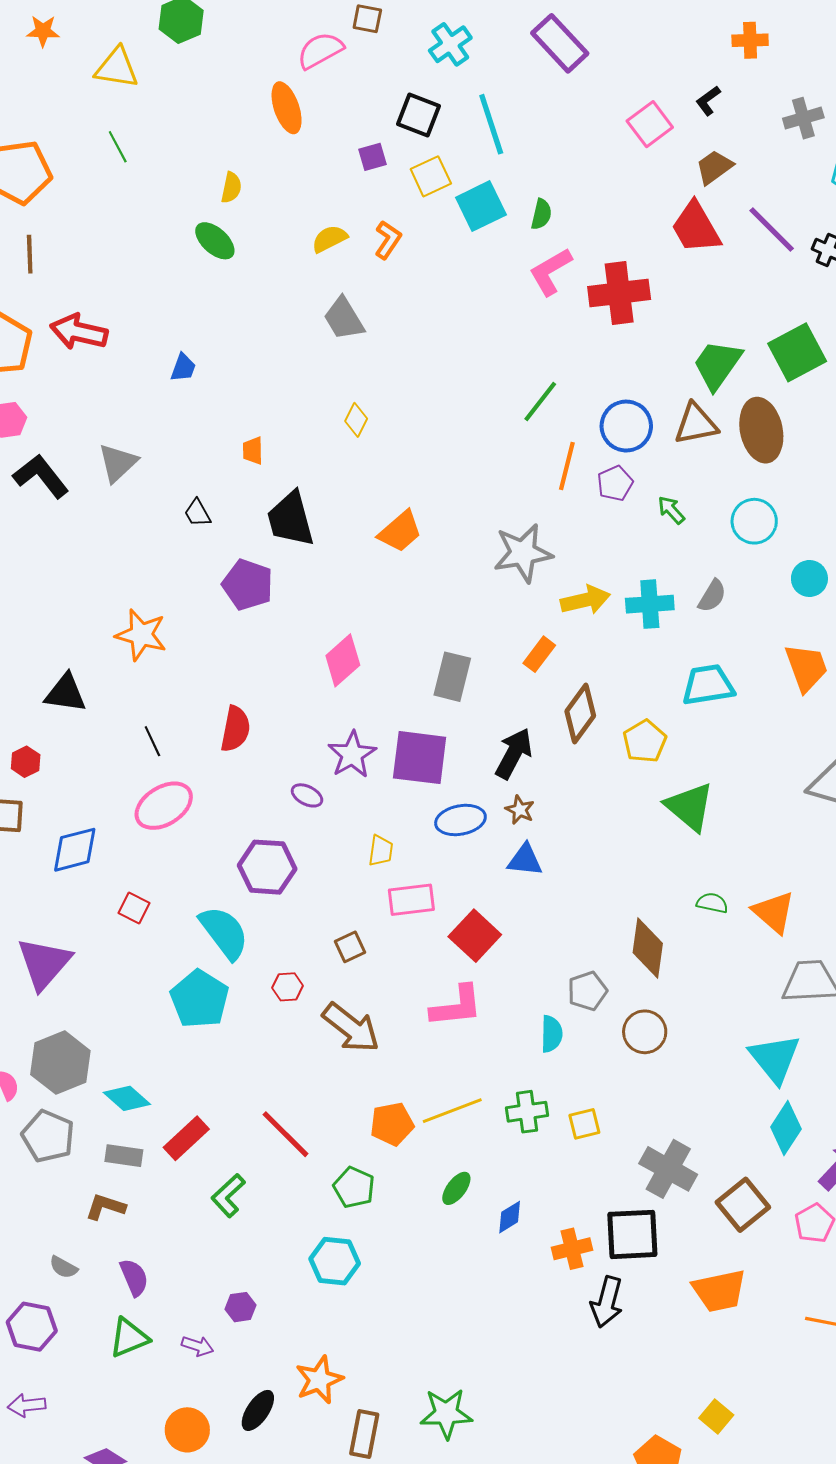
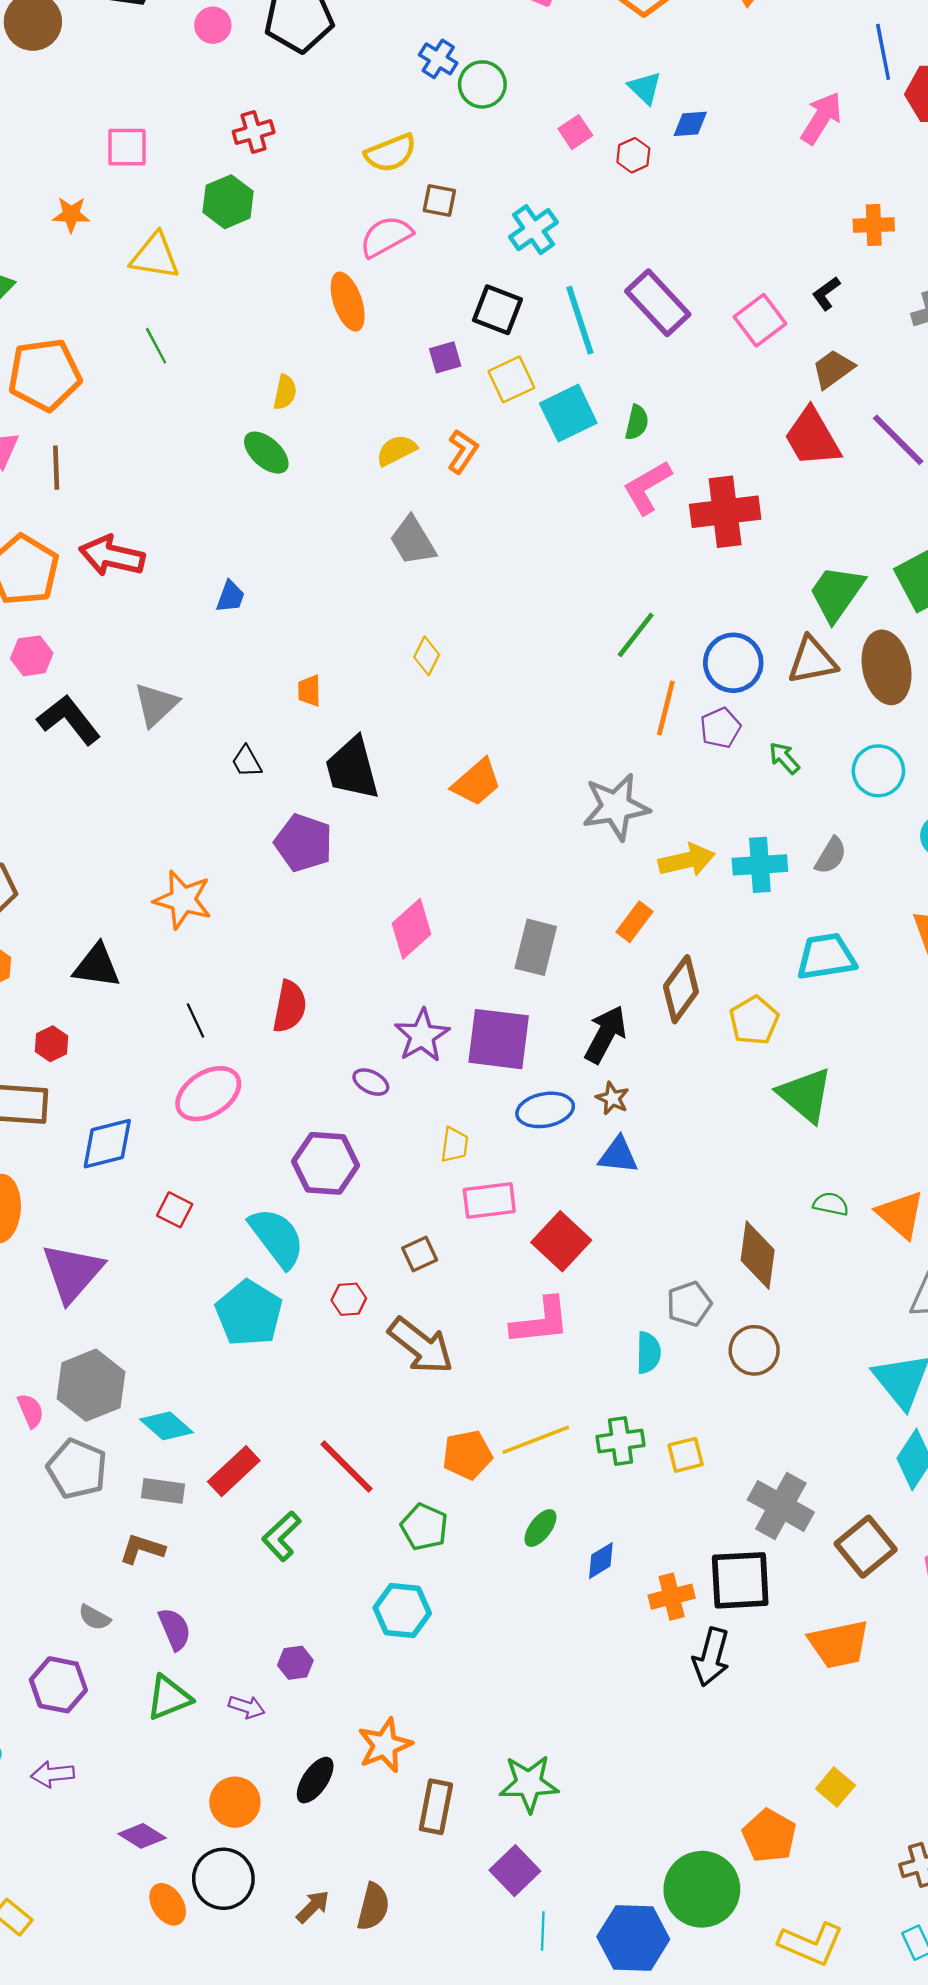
purple rectangle: (560, 43) -> (658, 303), moved

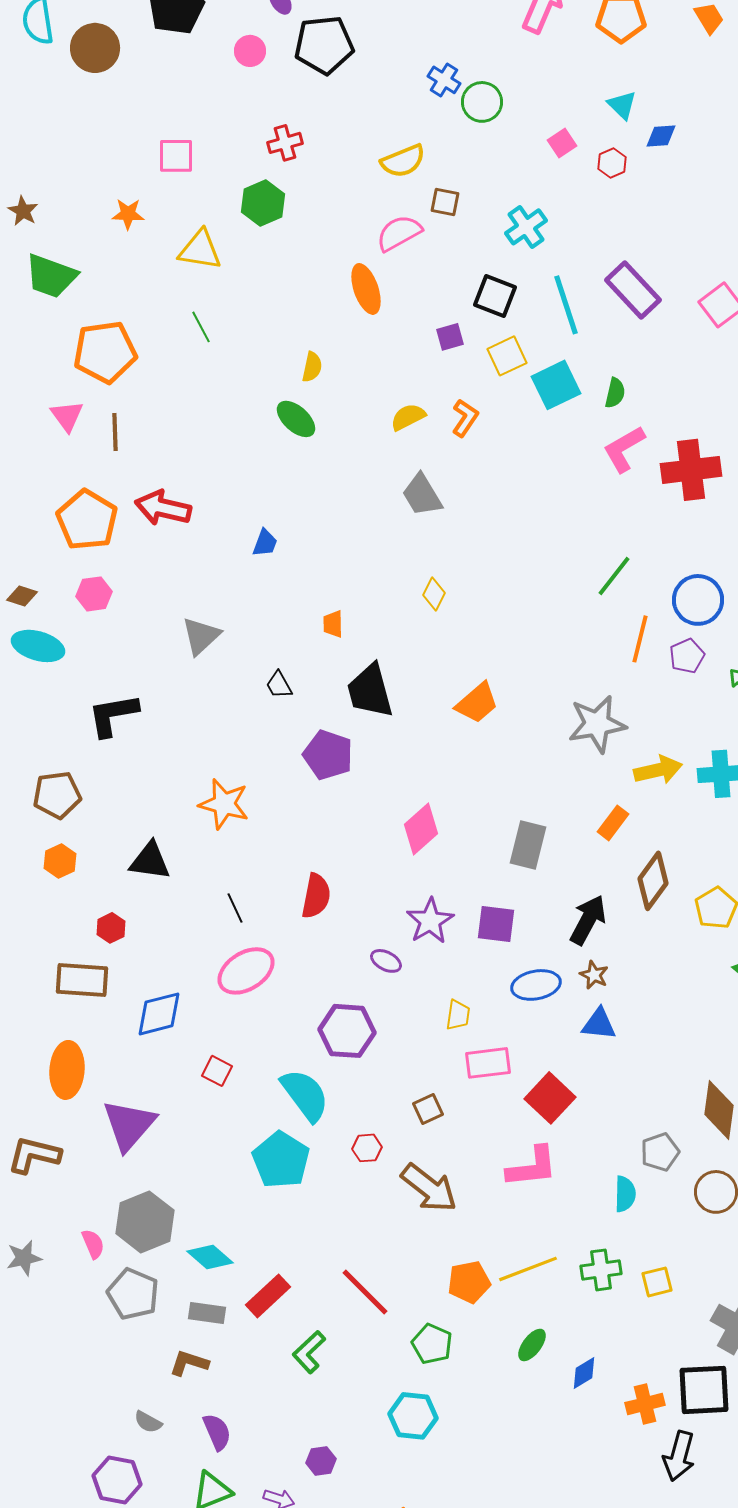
black L-shape: (69, 720) -> (113, 715), moved, turned -62
purple square: (499, 1039) -> (496, 924), size x0.7

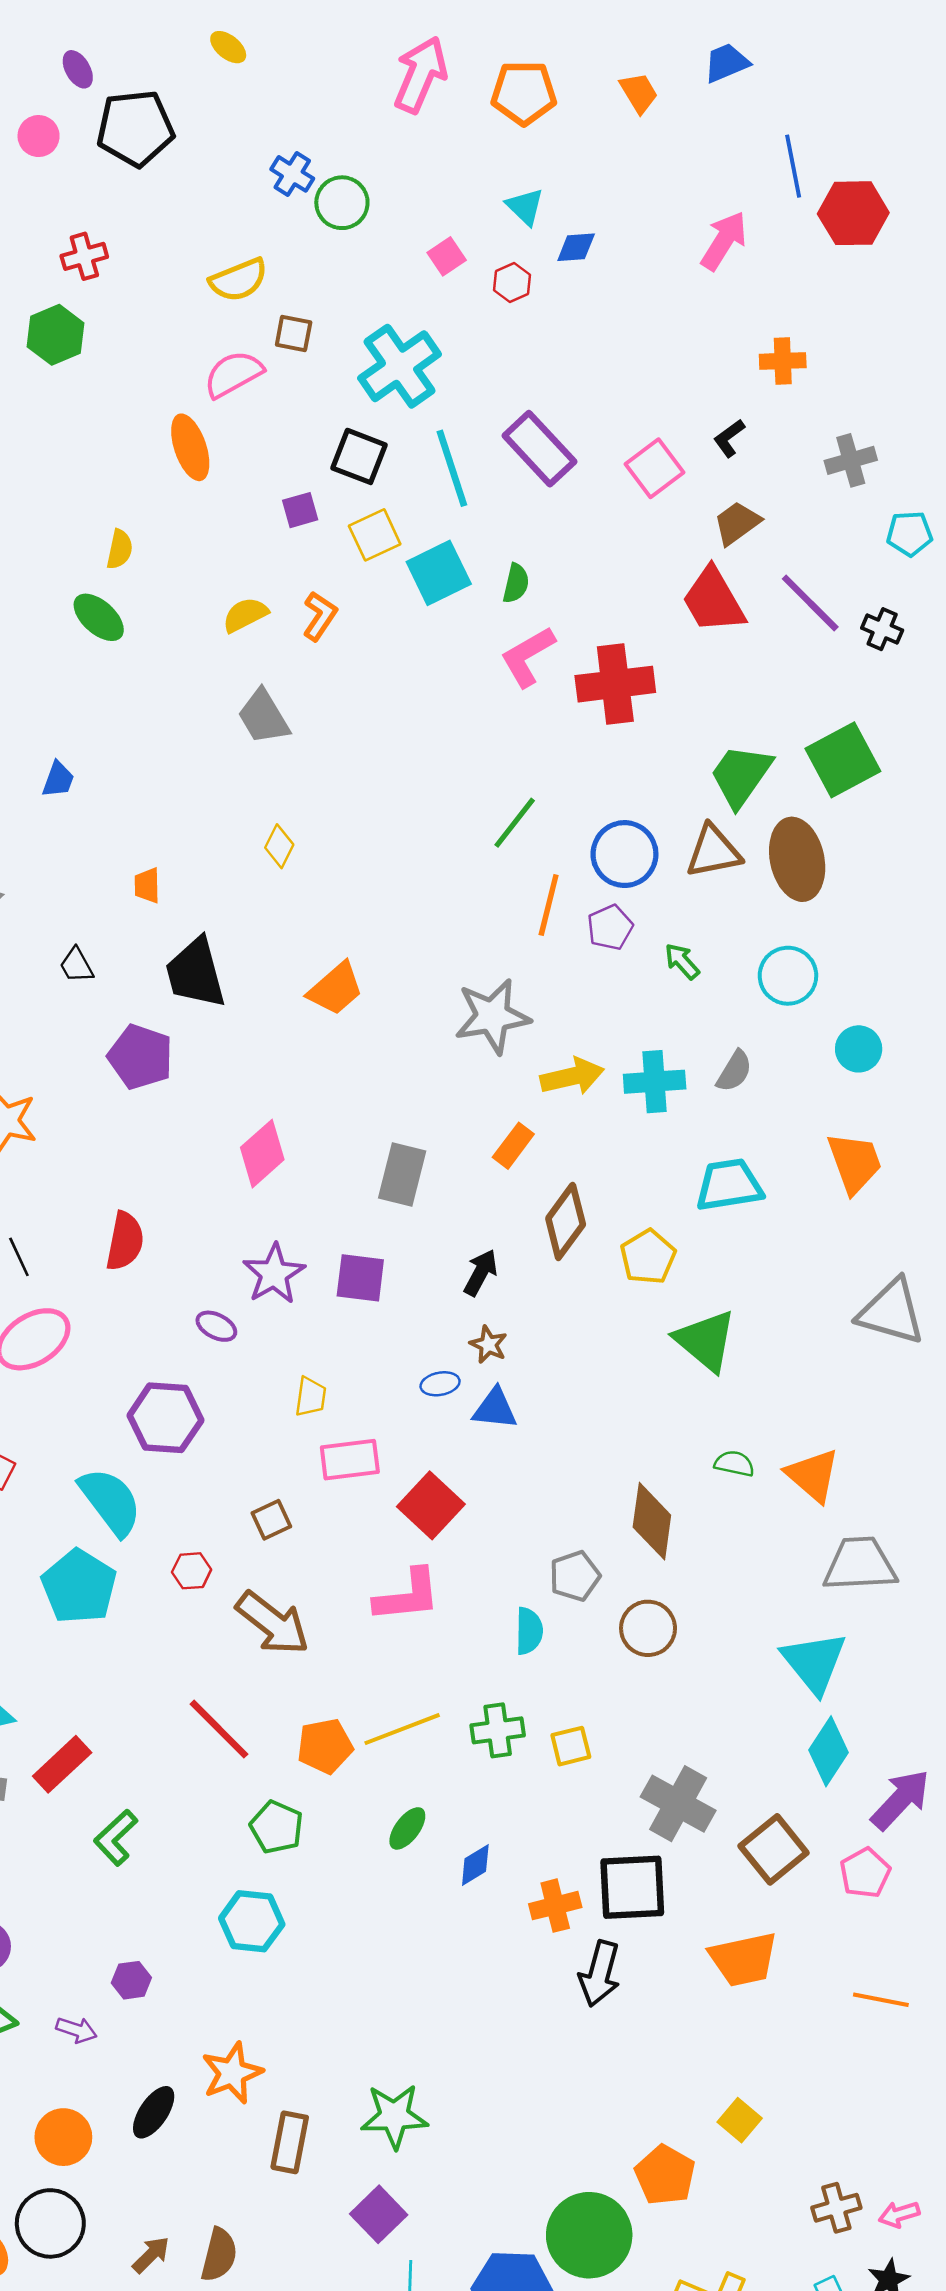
cyan cross: (526, 227) -> (400, 366), size x1.5
black arrow: (588, 920) -> (481, 1273), size x0.7
blue ellipse: (536, 985) -> (440, 1384), moved, size x0.6
red line: (365, 1292) -> (219, 1729), moved

